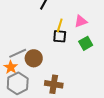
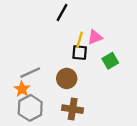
pink triangle: (81, 21) -> (95, 37), moved
brown circle: (34, 58) -> (67, 78), moved

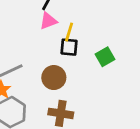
pink triangle: (95, 37) -> (48, 21), moved

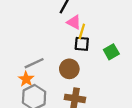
pink triangle: (48, 21) -> (74, 22), moved, turned 49

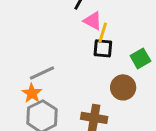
brown circle: (69, 69) -> (123, 87), moved

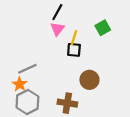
pink triangle: (93, 21) -> (57, 29), moved, turned 40
green square: (140, 58) -> (103, 28), moved

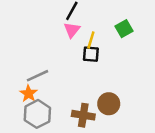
brown circle: (89, 80) -> (109, 104), moved

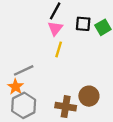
yellow line: (91, 40) -> (59, 49), moved
black square: (91, 54) -> (83, 24), moved

